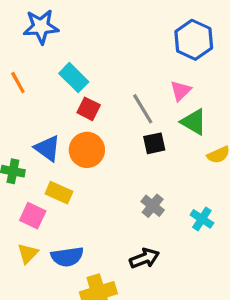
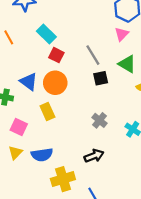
pink triangle: (181, 91) -> (122, 34), moved
yellow rectangle: (59, 193) -> (47, 112), moved, turned 42

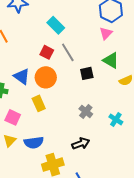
cyan rectangle: (46, 34) -> (56, 25), moved
gray line: (93, 55) -> (68, 52), moved

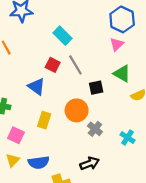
blue triangle: (22, 76) -> (36, 87), moved
orange circle: (46, 77) -> (77, 110), moved
yellow rectangle: (39, 103) -> (44, 120), turned 42

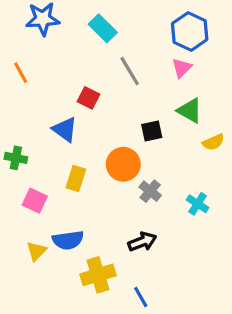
cyan rectangle: (62, 36) -> (103, 28), moved
gray line: (75, 65) -> (130, 71), moved
yellow triangle: (13, 160) -> (36, 251), moved

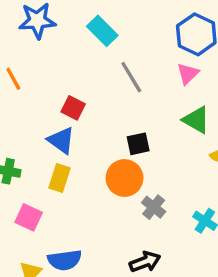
red square: (89, 98) -> (73, 108), moved
black square: (152, 131) -> (138, 144), moved
yellow rectangle: (76, 178) -> (59, 178), moved

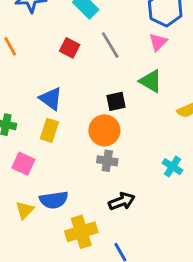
red square: (73, 108) -> (70, 48), moved
green triangle: (196, 120) -> (151, 81), moved
gray cross: (154, 207) -> (107, 161), moved, turned -30

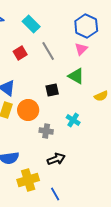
red square: (70, 48) -> (20, 53), turned 32
orange circle: (104, 130) -> (28, 110), moved
cyan cross: (172, 167) -> (73, 120), moved

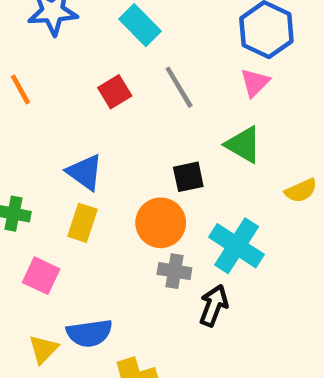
orange circle: (28, 110) -> (161, 223), moved
cyan cross: (73, 120) -> (237, 246), size x1.6
black arrow: (56, 159) -> (214, 306), moved, turned -48

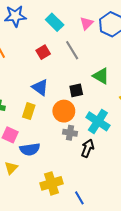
pink triangle: (255, 83) -> (87, 23), moved
blue triangle: (85, 172) -> (40, 87), moved
blue semicircle: (89, 333) -> (30, 149), moved

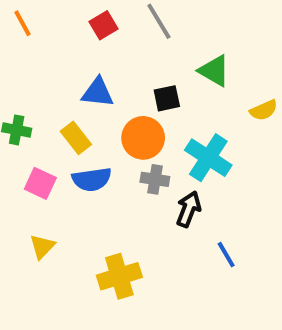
blue triangle: (40, 87) -> (98, 92), turned -30
yellow rectangle: (29, 111) -> (76, 138), turned -56
blue semicircle: (30, 149) -> (92, 179), moved
blue line: (79, 198) -> (226, 255), moved

